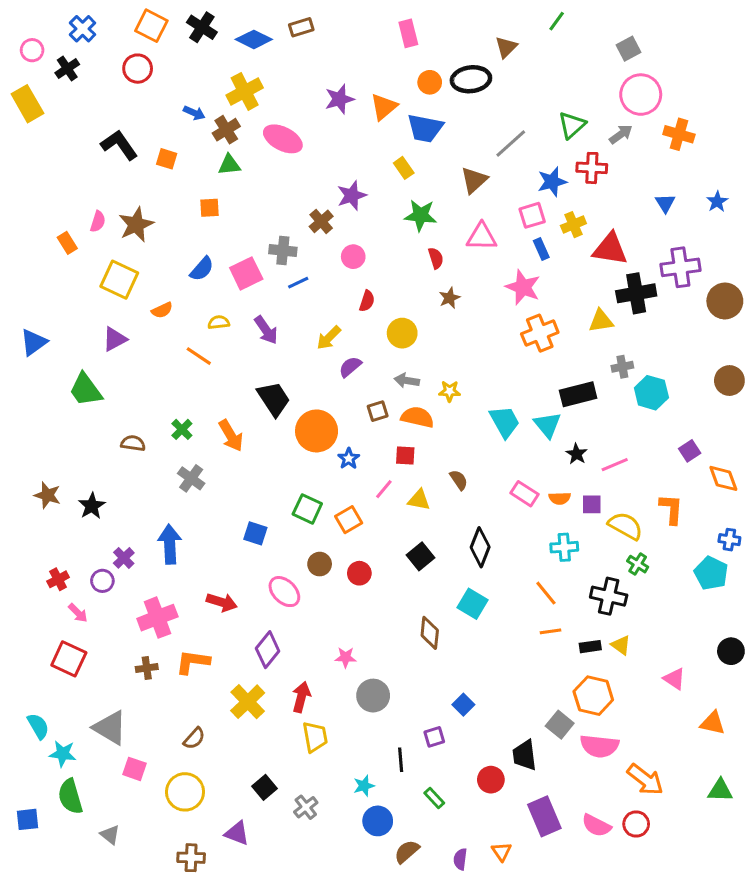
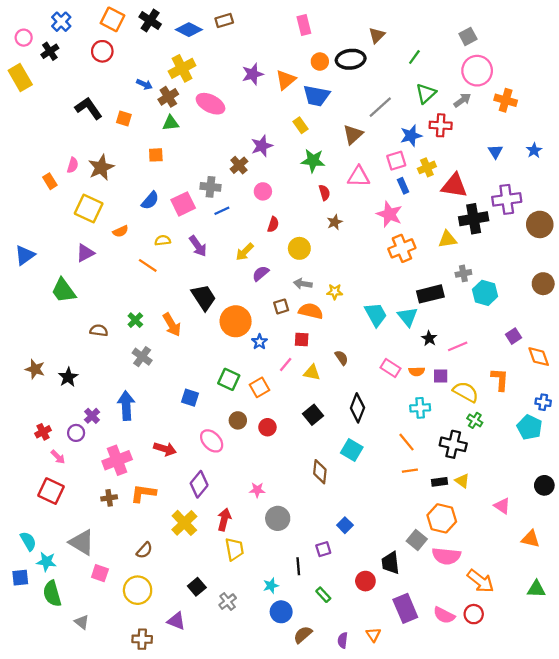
green line: (557, 21) -> (414, 57), moved
blue square: (27, 819) -> (20, 578), moved

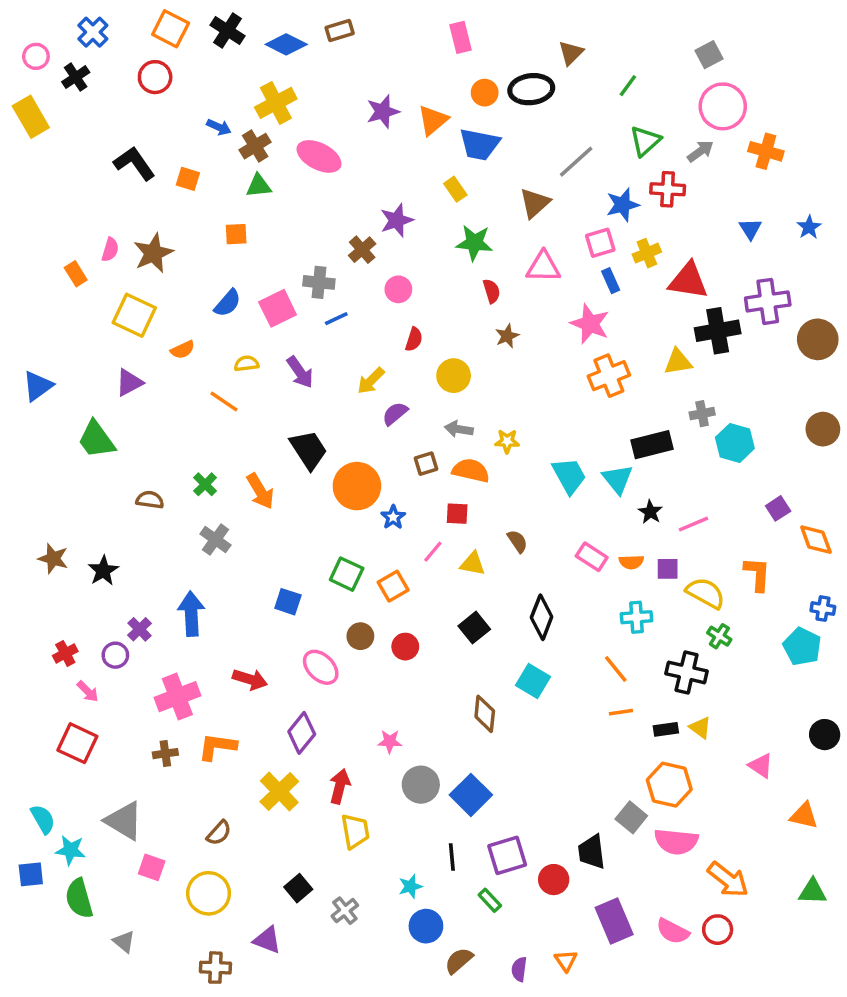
blue square: (345, 525) -> (471, 795), moved, size x1.6
purple square: (323, 549) -> (507, 855), moved, size x1.6

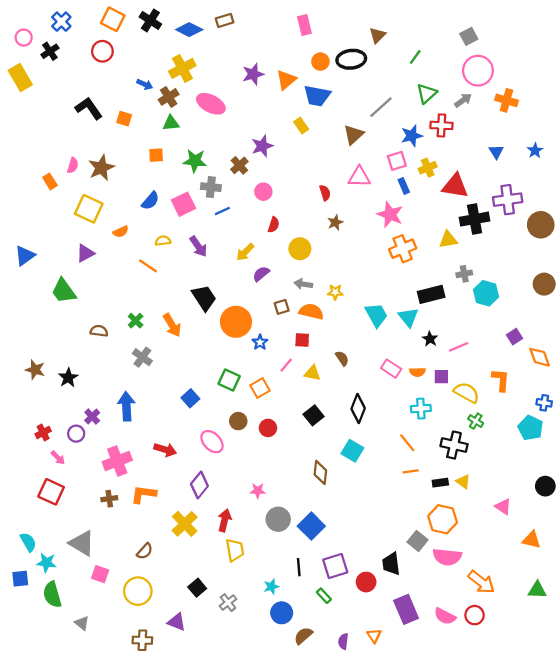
green star: (474, 243) -> (195, 161), moved
blue square: (288, 602) -> (190, 398), turned 30

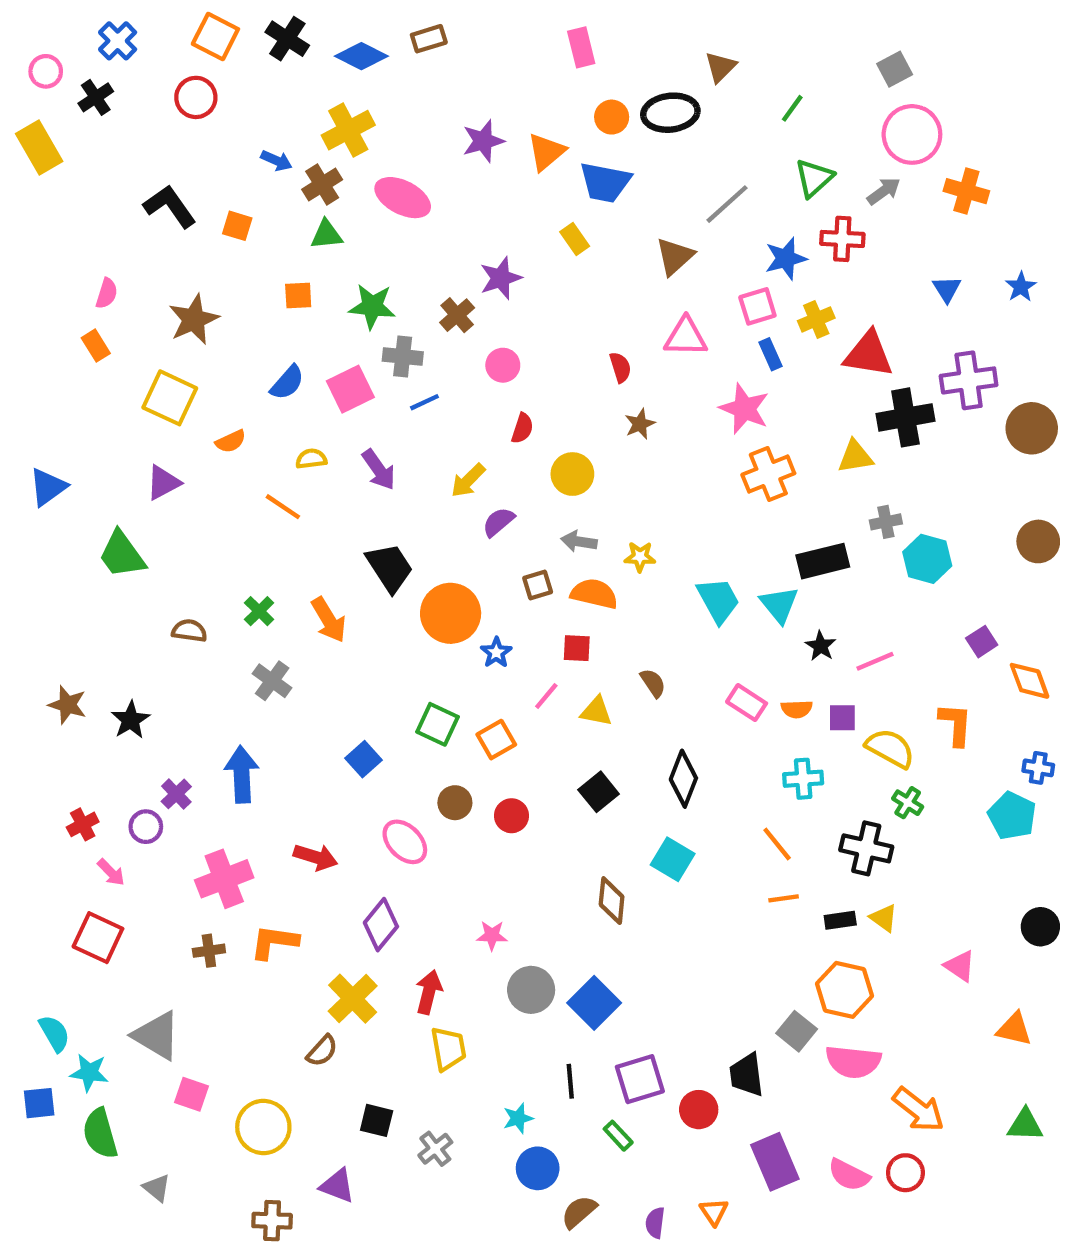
pink semicircle: (73, 165) -> (107, 293), moved
brown semicircle: (145, 551) -> (322, 1051), moved
black square: (197, 588) -> (377, 1120), turned -36

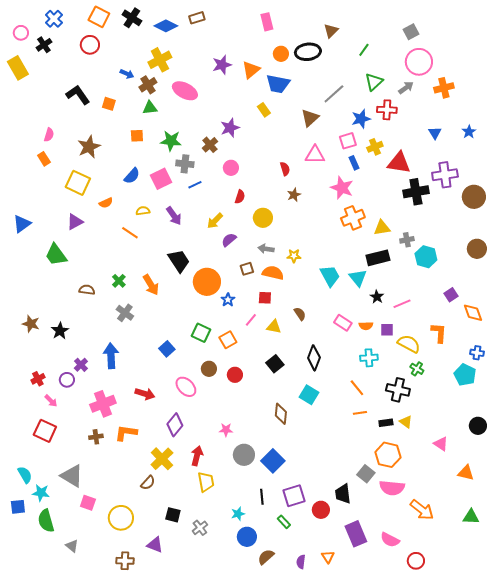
orange cross: (966, 191) -> (444, 88), turned -30
yellow triangle: (855, 457) -> (382, 228), moved
red circle: (905, 1173) -> (416, 561), moved

